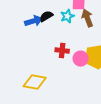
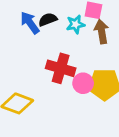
blue arrow: (33, 21) -> (30, 23), turned -120
red cross: (62, 50) -> (61, 68), size x1.5

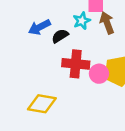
black semicircle: (48, 20) -> (60, 36), moved
blue arrow: (30, 23) -> (39, 27), turned -70

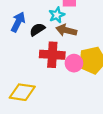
brown arrow: (107, 23) -> (66, 30), moved, turned -54
blue arrow: (39, 27) -> (18, 22), turned 144

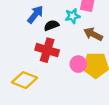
brown arrow: (66, 30) -> (93, 34), moved
red cross: (52, 55) -> (47, 50), moved

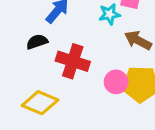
black semicircle: (51, 25) -> (37, 42), moved

